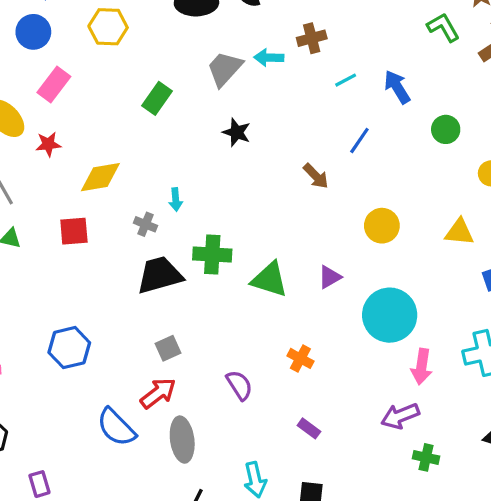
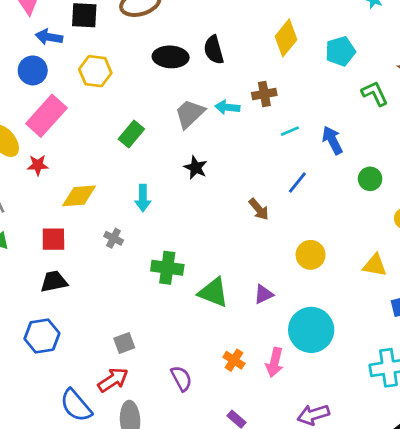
pink rectangle: (54, 85) -> (46, 116), size x1.4
cyan arrow: (176, 200) -> (143, 198), moved, size x1.4
black trapezoid: (160, 275) -> (54, 282), moved, size x0.7
pink arrow: (422, 367) -> (275, 362), moved

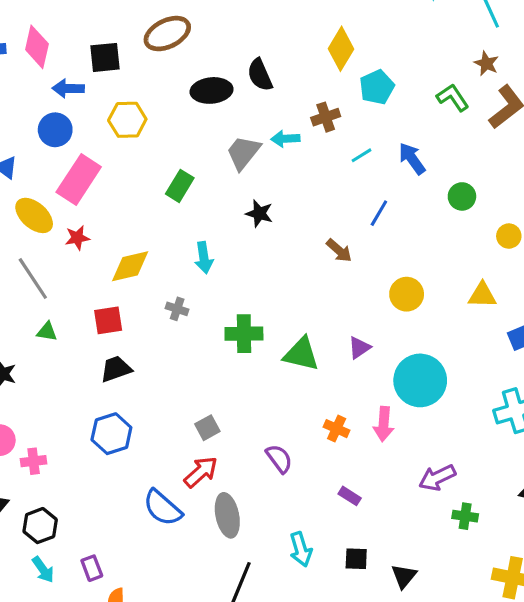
cyan pentagon: (340, 51) -> (377, 87), moved

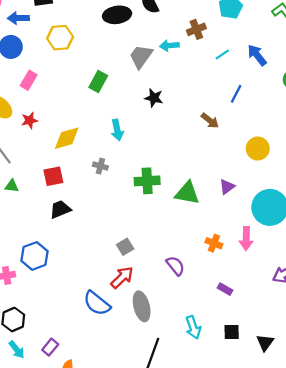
pink rectangle: (79, 179) -> (29, 80), size x0.6
blue hexagon: (111, 434) -> (34, 256), moved
purple rectangle: (92, 568) -> (50, 347), turned 63

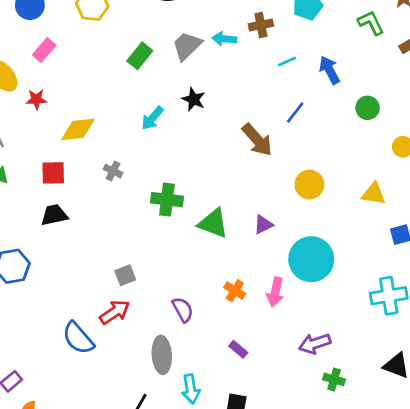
green rectangle: (98, 81) -> (140, 56), moved
brown arrow: (210, 121) -> (257, 140), size x1.5
cyan arrow: (117, 130) -> (152, 118), moved, turned 42
gray ellipse: (142, 306) -> (162, 355), moved

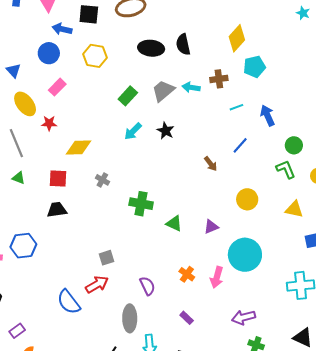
green L-shape: (371, 23) -> (286, 169), moved
cyan arrow: (152, 118) -> (133, 131), moved
brown arrow: (257, 140) -> (211, 164), size x0.6
green triangle: (213, 223) -> (174, 223), size x0.7

